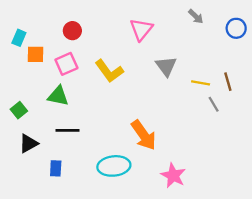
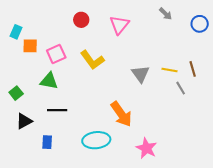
red circle: (72, 31) -> (81, 20), moved
gray triangle: (166, 66) -> (140, 74), moved

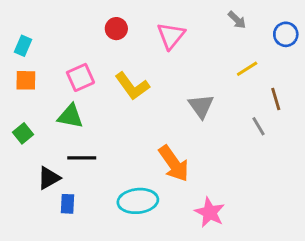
orange square: (30, 46) -> (26, 80), moved
yellow line: (170, 70) -> (247, 69), moved, turned -42
black triangle: (24, 121) -> (49, 178), moved

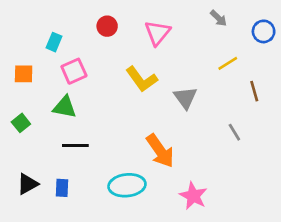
cyan rectangle: (23, 46) -> (54, 42), moved
yellow L-shape: (132, 86) -> (142, 79), moved
gray line: (258, 126) -> (234, 132), moved
black triangle: (49, 178) -> (28, 184), moved

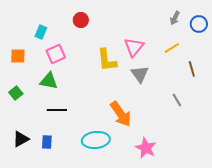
gray arrow: (218, 18) -> (175, 18), moved, turned 72
pink triangle: (157, 33) -> (134, 47), moved
yellow L-shape: (142, 79) -> (107, 60), turned 30

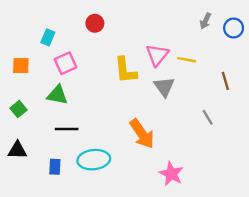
yellow line: (172, 48) -> (187, 60), moved, turned 42
black triangle: (21, 139) -> (17, 150), moved, turned 30
cyan ellipse: (96, 140) -> (94, 160), moved

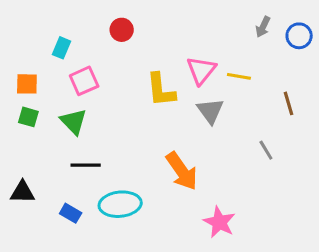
green triangle: (57, 95) -> (74, 121), turned 35
green square: (18, 109) -> (28, 117), moved, turned -35
blue rectangle: (55, 167) -> (71, 213), turned -63

